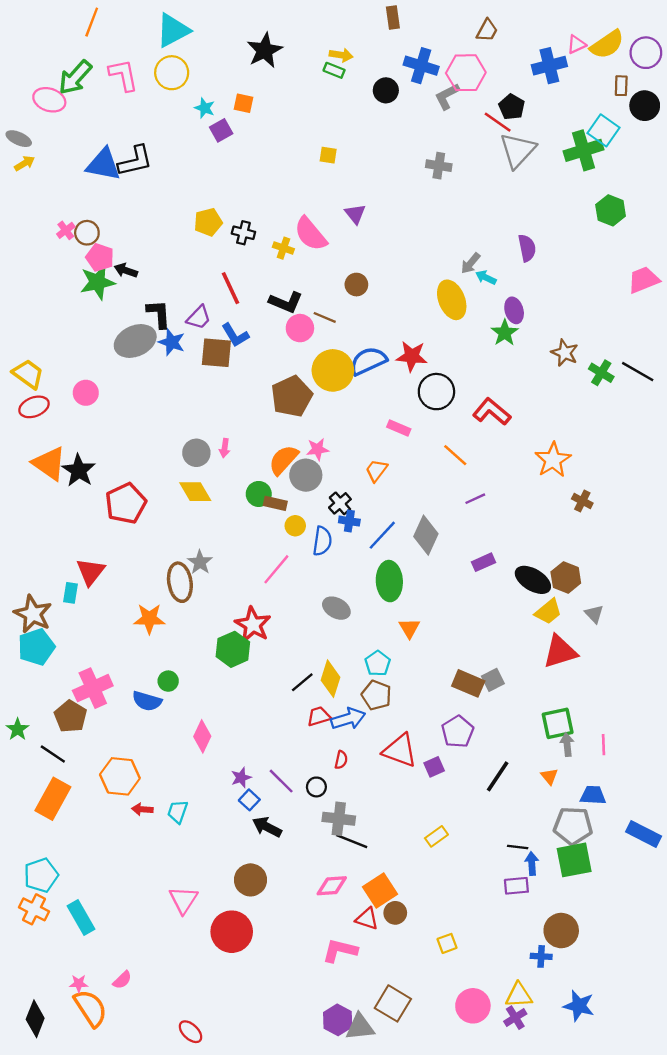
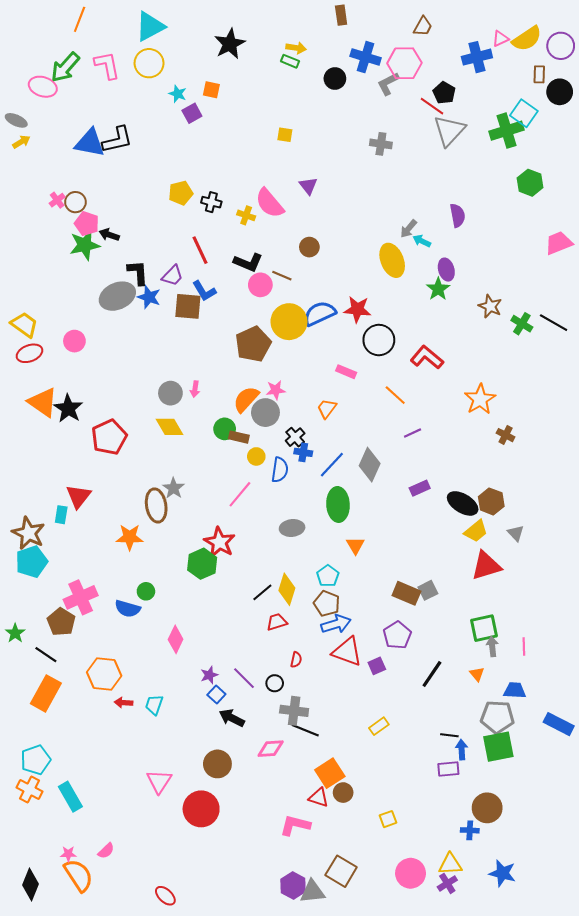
gray ellipse: (336, 608) -> (292, 528), turned -35
blue arrow: (348, 719) -> (336, 624), moved
pink diamond: (332, 886) -> (271, 749), moved

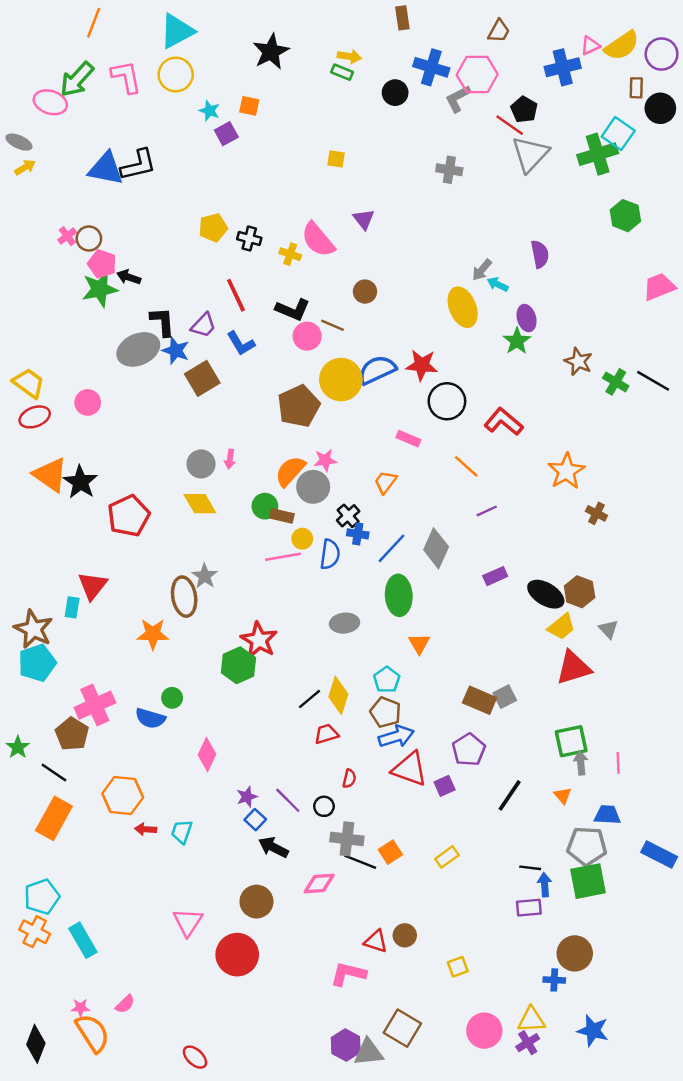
brown square: (188, 306) -> (202, 378), moved, turned -36
pink line: (240, 494) -> (283, 557), moved, turned 40
orange square: (330, 773) -> (390, 852), moved, size x0.7

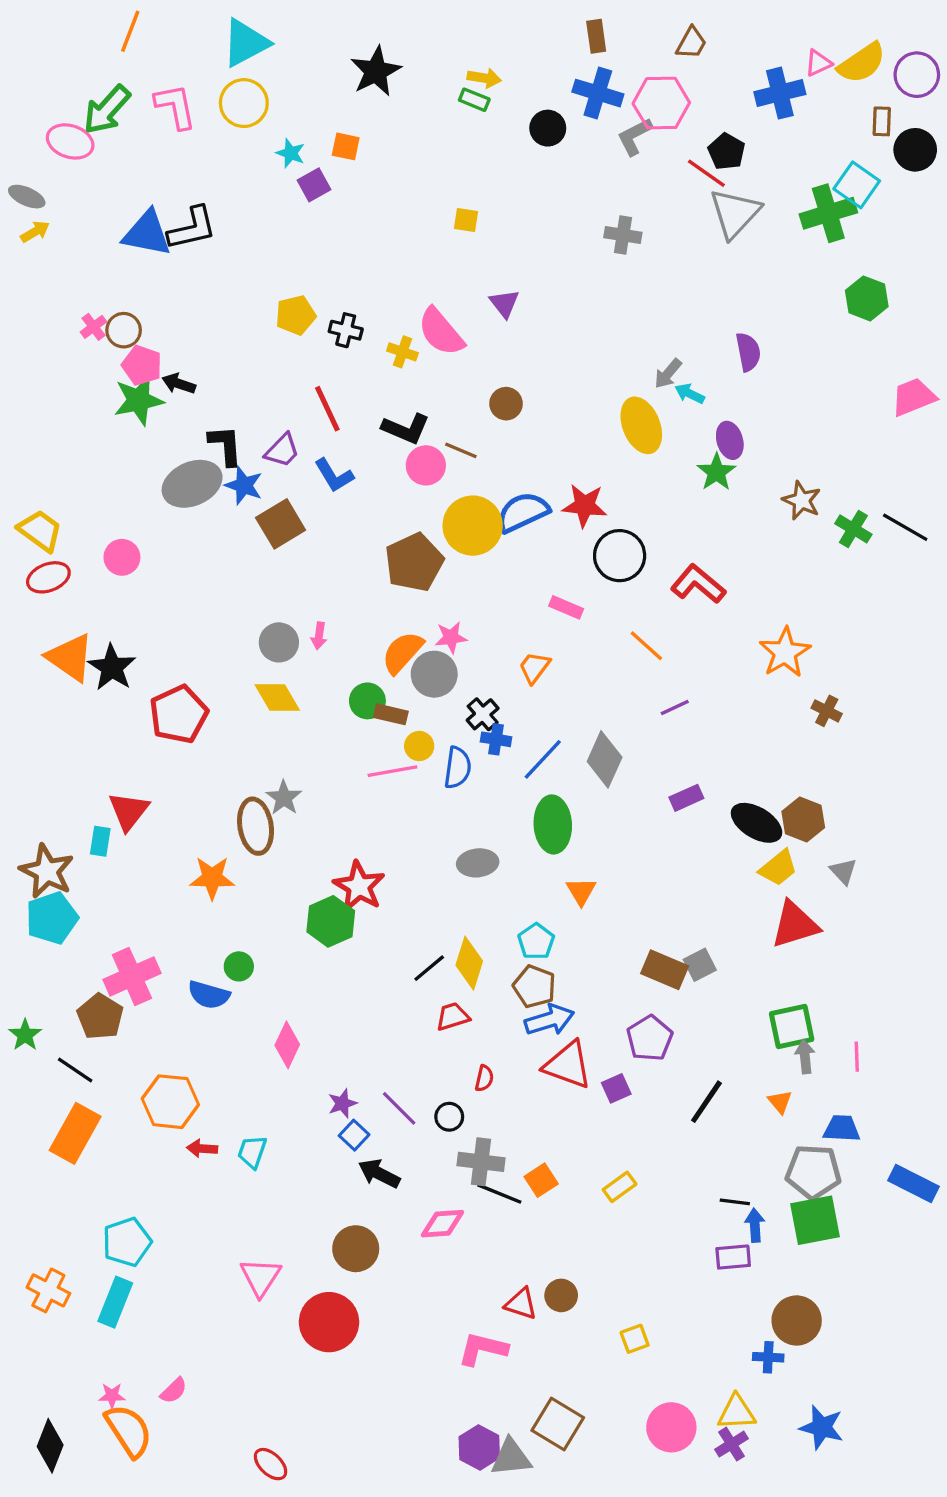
brown rectangle: (402, 18) -> (596, 36), moved
cyan pentagon: (42, 897) -> (127, 1242), moved
cyan rectangle: (83, 940) -> (115, 1302), turned 52

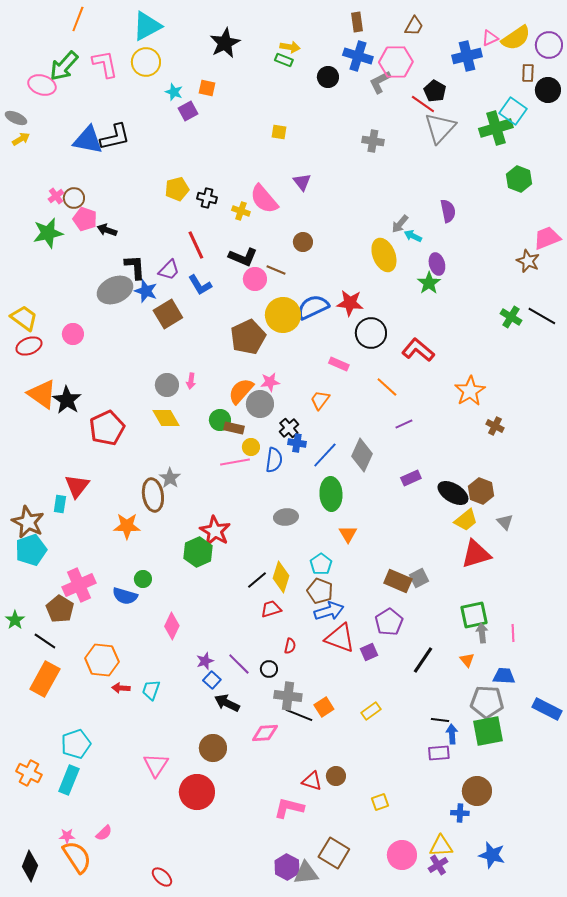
green star: (139, 400) -> (48, 233), moved
brown star: (802, 501) -> (528, 261), moved

